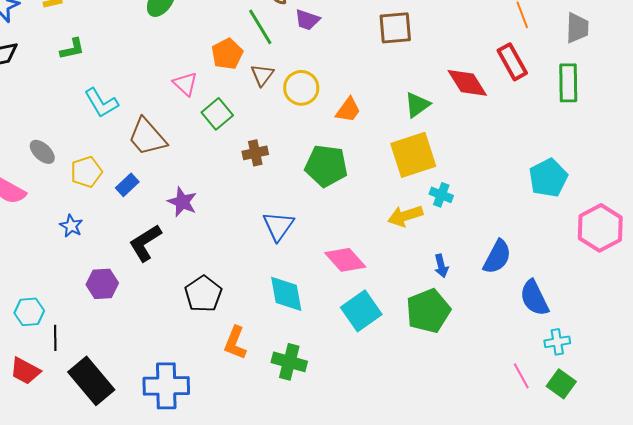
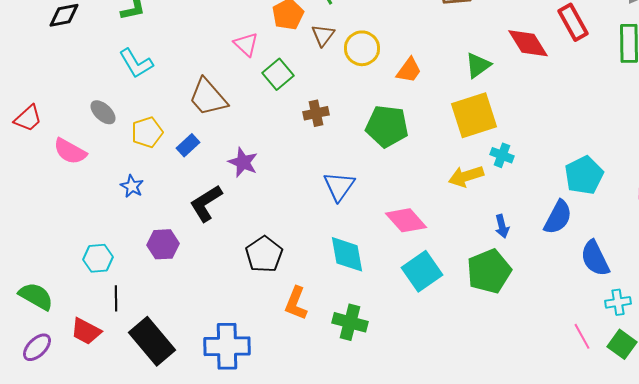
cyan L-shape: (101, 103) -> (136, 63), moved
cyan pentagon: (548, 178) -> (584, 175), moved
cyan hexagon: (29, 312) -> (98, 258), moved

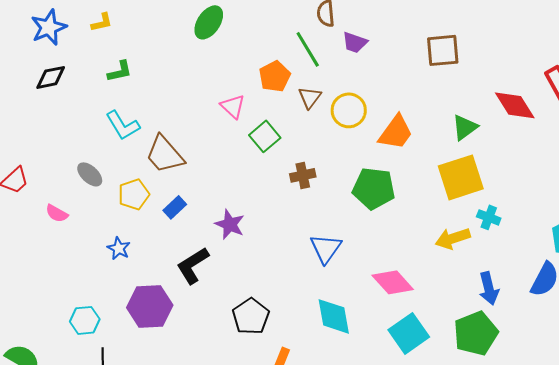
orange trapezoid: (409, 70) -> (396, 132), size x1.4
brown trapezoid: (208, 97) -> (165, 154), moved
pink semicircle: (70, 151) -> (57, 213), size x0.7
blue arrow: (502, 226) -> (489, 288), size x1.4
purple hexagon: (163, 244) -> (150, 306), size x1.4

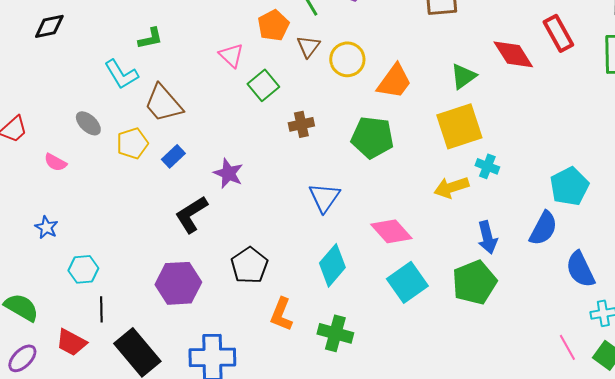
green L-shape: (120, 71) -> (150, 38), moved
blue star: (119, 248) -> (46, 227), moved
purple hexagon: (150, 306) -> (178, 283), moved
cyan diamond: (334, 316) -> (332, 265), turned 51

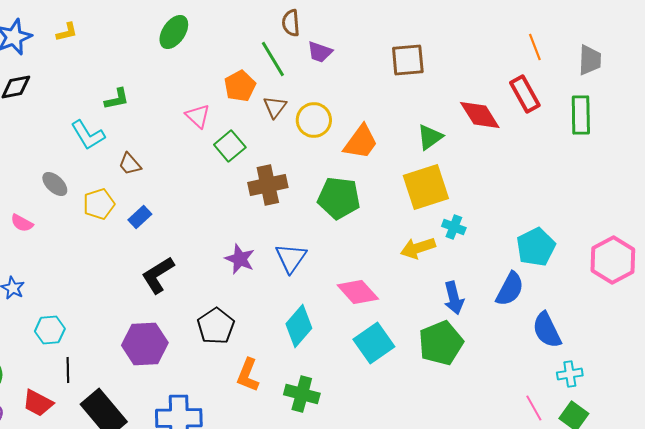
brown trapezoid: (163, 103) -> (130, 164), size x0.6
brown cross: (301, 124) -> (268, 185), size x1.5
purple star: (228, 173) -> (240, 259), moved

